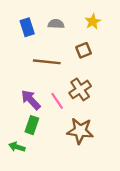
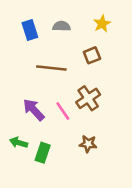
green rectangle: (32, 125) -> (43, 153), moved
brown star: (80, 131) -> (88, 144), size x0.6
green arrow: (17, 147) -> (19, 143), moved

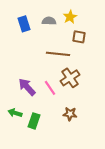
yellow star: (102, 24) -> (70, 17), moved
brown square: (92, 55) -> (79, 37), moved, turned 32
brown line: (51, 68) -> (58, 54), moved

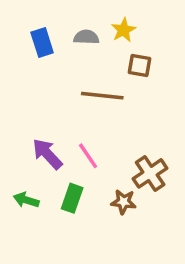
brown cross: (70, 78) -> (150, 173), moved
green rectangle: (34, 121) -> (72, 198), moved

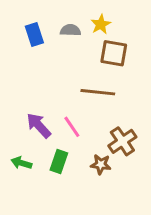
brown square: (139, 65) -> (114, 53), size x1.4
brown line: (102, 96) -> (98, 92), moved

